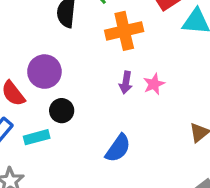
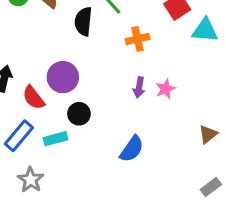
orange cross: (124, 31) -> (138, 39), size x0.7

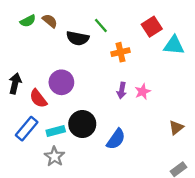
black semicircle: (83, 21) -> (78, 38), turned -85
black circle: (79, 114) -> (82, 124), moved, size x1.5
gray star: (31, 180) -> (54, 156), moved

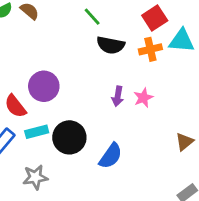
black semicircle: (78, 38) -> (111, 45), moved
orange cross: (121, 52) -> (150, 49), moved
cyan rectangle: (56, 131) -> (37, 132), moved
gray star: (54, 156) -> (35, 177), turned 30

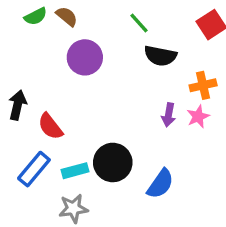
orange cross: (150, 49) -> (203, 85), moved
purple circle: (44, 86) -> (85, 57), moved
cyan rectangle: (37, 132) -> (75, 171), moved

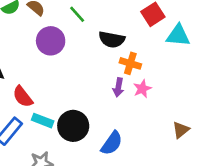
green line: (139, 23) -> (77, 14), moved
orange cross: (203, 85) -> (130, 63), moved, turned 30
cyan rectangle: (75, 171) -> (43, 121), moved, turned 36

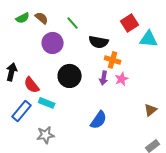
black circle: (73, 126) -> (70, 76), moved

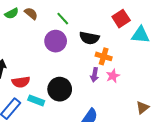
purple circle: (53, 43) -> (56, 41), moved
black circle: (70, 76) -> (60, 89), moved
red semicircle: (32, 85) -> (21, 82), turned -60

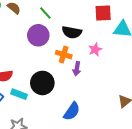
red square: (121, 19) -> (103, 13), turned 30
orange cross: (104, 56) -> (64, 55), moved
pink star: (113, 76) -> (95, 49), moved

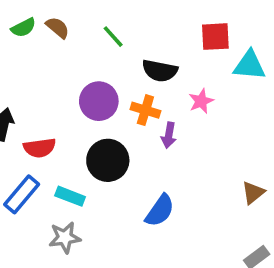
purple circle: (38, 35) -> (99, 101), moved
cyan rectangle: (19, 94) -> (70, 196), moved

